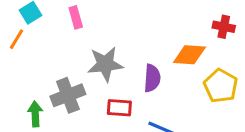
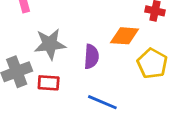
red rectangle: (119, 108) -> (49, 83), moved

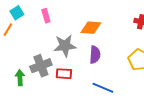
orange diamond: (125, 36) -> (91, 28), moved

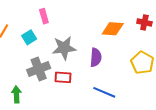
cyan square: (17, 13) -> (29, 37), moved
orange diamond: (91, 28) -> (113, 29), moved
green arrow: (20, 78) -> (16, 94), moved

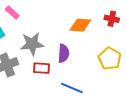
pink rectangle: (44, 16) -> (12, 12), turned -32
red rectangle: (63, 77) -> (42, 68), moved

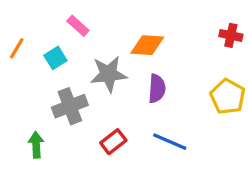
orange diamond: (80, 25) -> (147, 45), moved
red rectangle: (42, 68) -> (113, 142), moved, turned -42

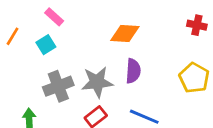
pink rectangle: (78, 26) -> (54, 17), moved
gray star: (109, 74) -> (97, 82), moved

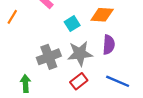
cyan square: (46, 45) -> (72, 24), moved

